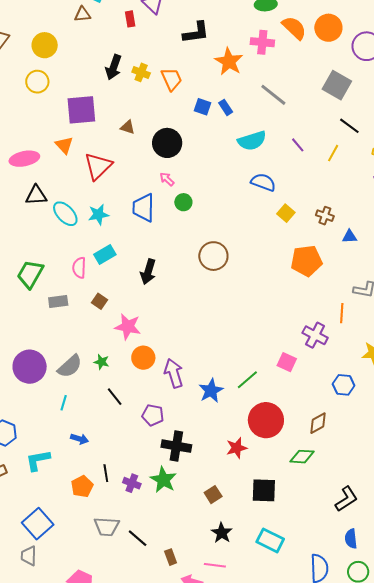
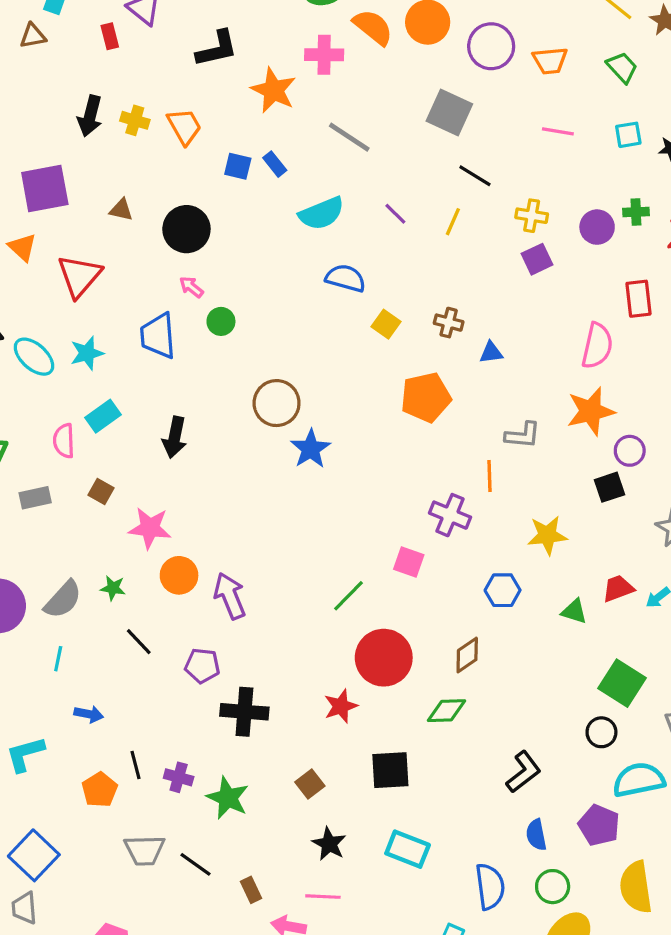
blue star: (211, 391) -> (311, 449), moved
green star: (163, 480) -> (228, 798), moved

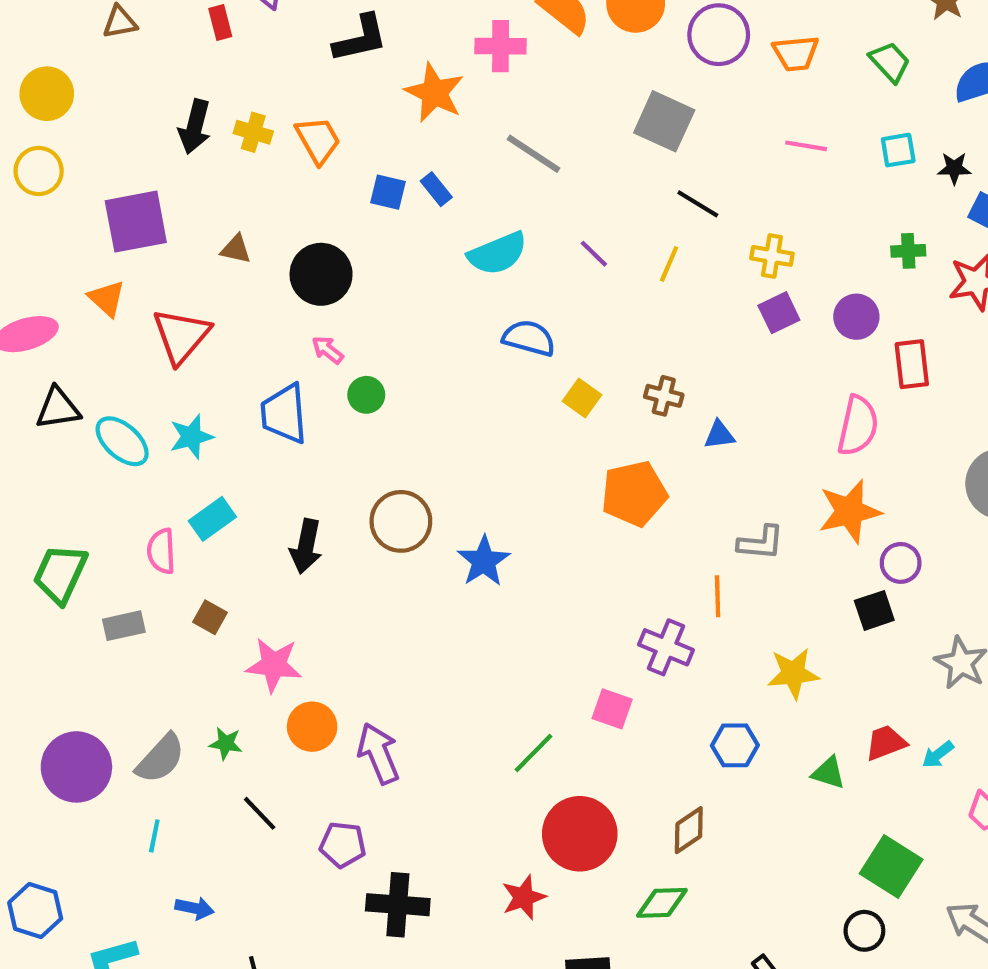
purple circle: (597, 227) -> (856, 317), moved
brown circle: (277, 403) -> (401, 521), moved

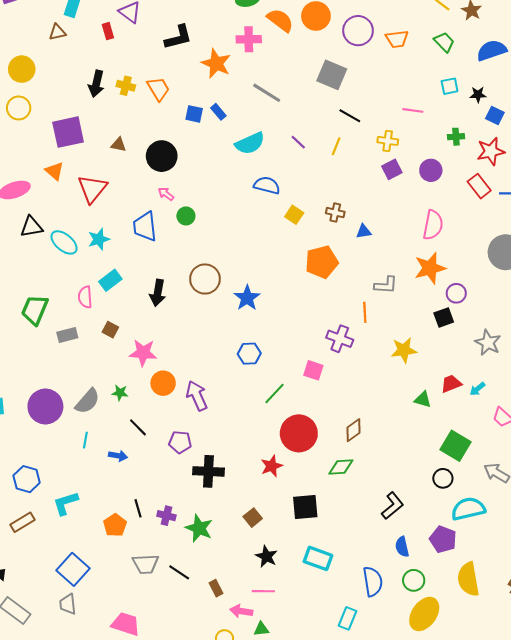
pink line: (806, 146) -> (413, 110), moved
red rectangle: (912, 364) -> (479, 186), moved, turned -30
blue hexagon: (735, 745) -> (249, 354), moved
blue arrow: (194, 908) -> (118, 456), moved

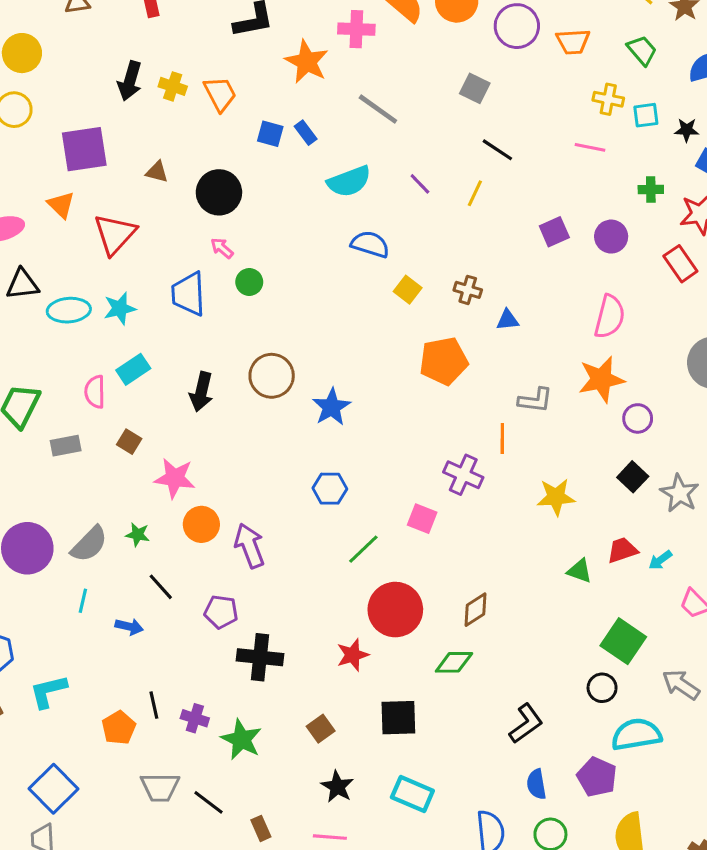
gray square: (332, 75) -> (475, 88), size x0.7
yellow cross: (388, 141) -> (608, 99), moved
cyan ellipse: (64, 242) -> (69, 310), turned -48
black square: (444, 317) -> (633, 477), moved, turned -30

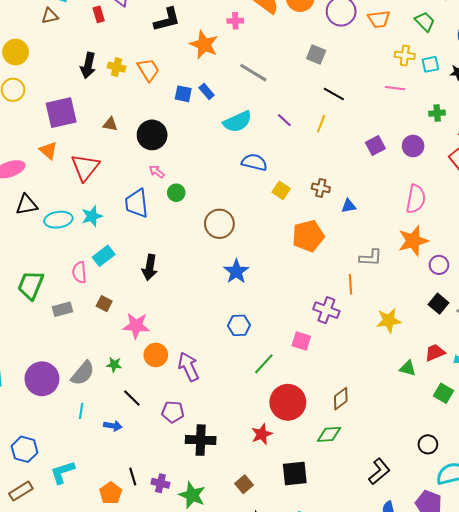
pink cross: (356, 29) -> (235, 21), size x0.7
brown circle: (272, 376) -> (219, 224), moved
green square: (623, 641) -> (444, 393), moved, size x0.7

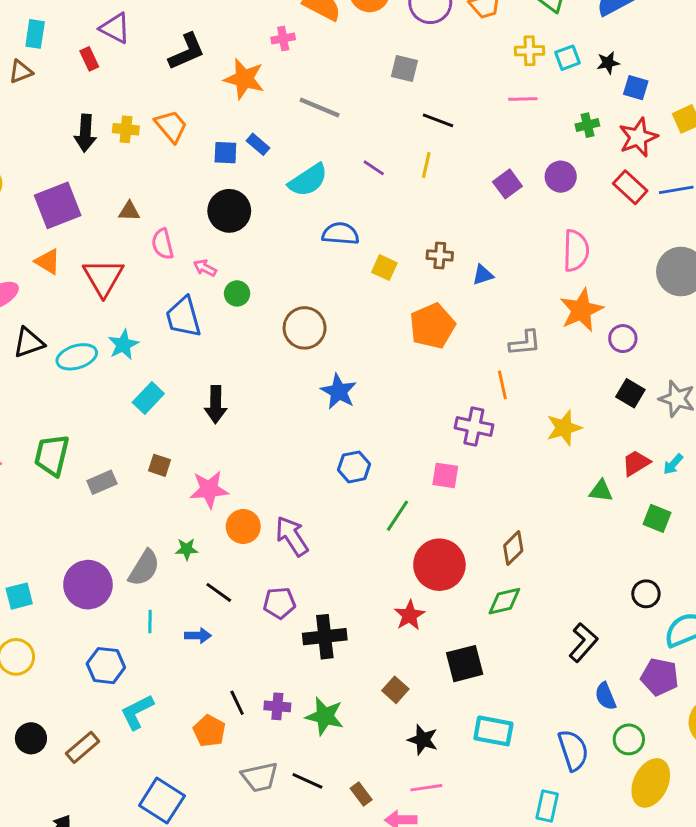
black circle: (152, 135) -> (229, 211), moved
pink semicircle: (79, 272) -> (163, 244), moved
blue hexagon: (24, 449) -> (106, 666), moved

